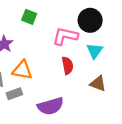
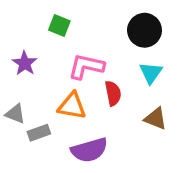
pink L-shape: (65, 36) -> (86, 66), moved
orange triangle: (22, 70) -> (72, 106), moved

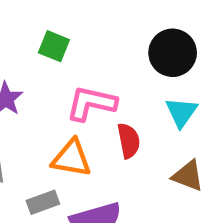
gray rectangle: (39, 133) -> (43, 202), moved

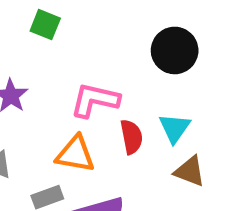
green square: (54, 46) -> (45, 25), moved
cyan triangle: (181, 112) -> (175, 128), moved

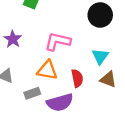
red semicircle: (131, 137) -> (77, 78), moved

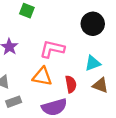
cyan triangle: (100, 56) -> (93, 63), turned 35
gray rectangle: (32, 93) -> (14, 102), moved

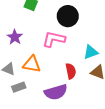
black circle: (93, 24) -> (68, 16), moved
orange triangle: (42, 76) -> (32, 64), moved

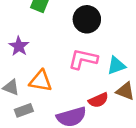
pink L-shape: (54, 39) -> (83, 59), moved
red semicircle: (71, 71) -> (98, 100), moved, turned 77

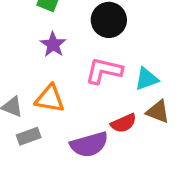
purple star: (19, 46) -> (53, 45), moved

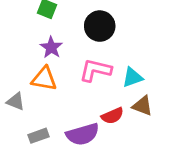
orange triangle: (50, 99) -> (44, 79), moved
gray rectangle: (29, 136) -> (38, 136), moved

